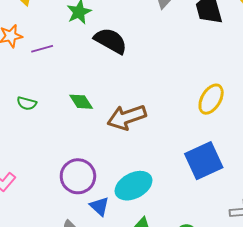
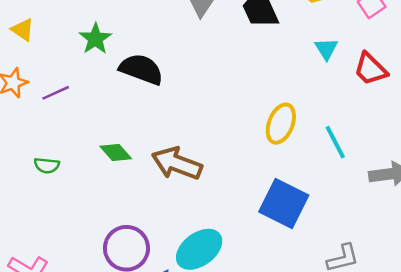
brown arrow: (127, 117) -> (177, 163), turned 48
blue square: (204, 161) -> (284, 203), turned -30

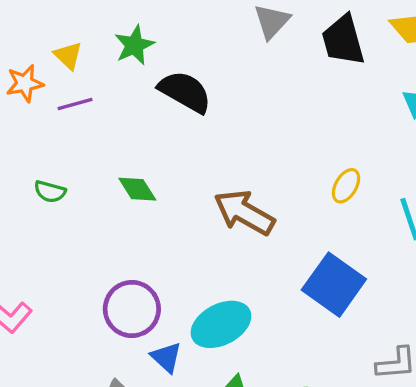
yellow triangle: (23, 30) -> (68, 55), moved
yellow ellipse: (281, 124) -> (346, 186), size x0.7
brown arrow: (177, 163) -> (244, 213), moved

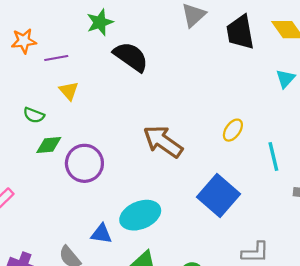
yellow triangle: (68, 55) -> (69, 91), moved
green diamond: (137, 189) -> (49, 145), moved, turned -68
purple circle: (132, 309) -> (84, 163), moved
blue triangle: (166, 357) -> (101, 234), turned -40

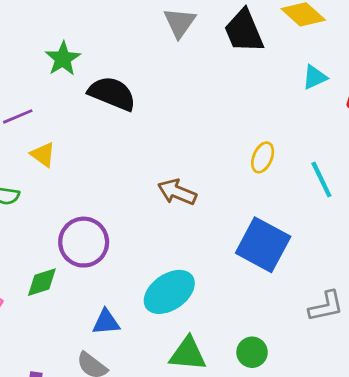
cyan triangle: (285, 79) -> (315, 77), turned 36
brown arrow: (163, 142) -> (177, 192), size x0.7
green diamond: (49, 145) -> (42, 282), moved
blue triangle: (101, 234) -> (106, 322), moved

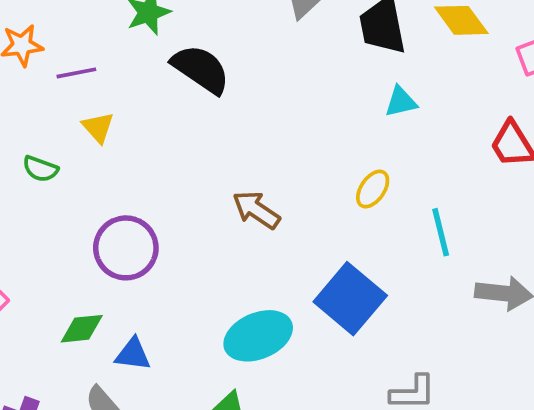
cyan triangle: (315, 77) -> (401, 102), moved
green diamond: (42, 282) -> (82, 329), moved
cyan ellipse: (169, 292) -> (258, 336), moved

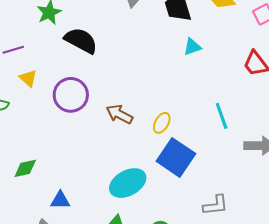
yellow ellipse: (373, 189) -> (162, 123), moved
purple circle: (126, 248) -> (71, 95), moved
green diamond: (82, 329) -> (25, 168), moved

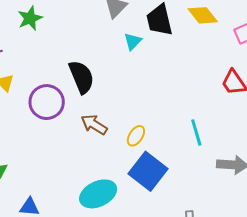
black semicircle: (81, 40) -> (81, 77), moved, turned 36
cyan triangle: (192, 47) -> (133, 41), moved, turned -30

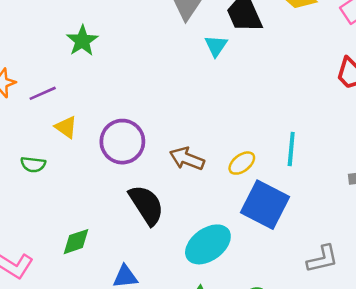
black semicircle: (81, 77) -> (146, 205), moved
cyan line: (196, 133) -> (291, 149), moved, turned 32
yellow ellipse: (136, 136) -> (242, 163), turned 30

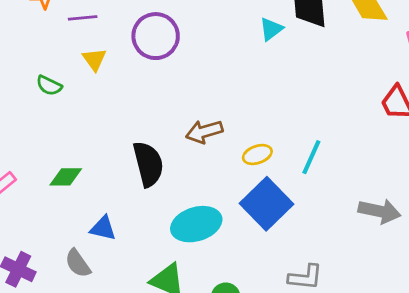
purple circle: (122, 142) -> (156, 36), moved
brown arrow: (187, 159) -> (204, 132), turned -56

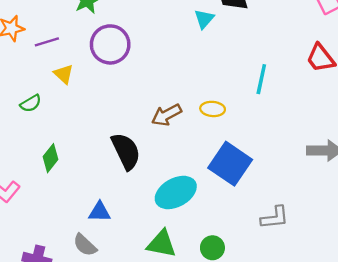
green semicircle: (49, 85) -> (31, 103), turned -45
yellow ellipse: (257, 155) -> (213, 109), moved, turned 35
cyan line: (311, 157) -> (261, 79), moved
green diamond: (66, 177) -> (50, 158), moved, turned -40

